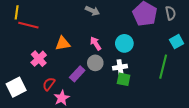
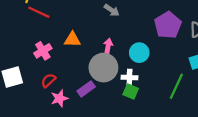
pink arrow: (96, 43) -> (108, 46), turned 32
gray circle: (95, 63) -> (103, 68), size x1.6
purple rectangle: (77, 74) -> (86, 89), moved

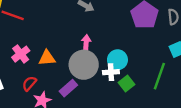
orange triangle: (72, 39) -> (47, 58), moved
cyan circle: (139, 53) -> (117, 60), moved
green square: (131, 92) -> (126, 83), moved, turned 35

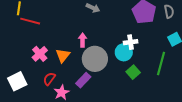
pink arrow: (86, 43) -> (83, 40), moved
orange triangle: (47, 58) -> (63, 55), turned -42
white cross: (111, 72) -> (131, 42), moved

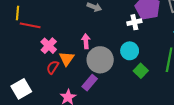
white cross: (131, 42) -> (134, 22), moved
pink cross: (40, 54) -> (49, 46), moved
red semicircle: (49, 79) -> (53, 67), moved

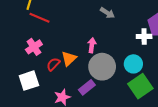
pink cross: (49, 46) -> (34, 47), moved
green square: (141, 71) -> (140, 86), size x1.6
white square: (21, 89) -> (29, 81), moved

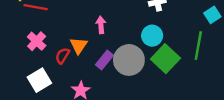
gray circle: (102, 67) -> (129, 60), moved
purple rectangle: (87, 87) -> (104, 60), moved

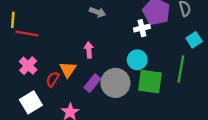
green square: (165, 59) -> (150, 82), turned -35

